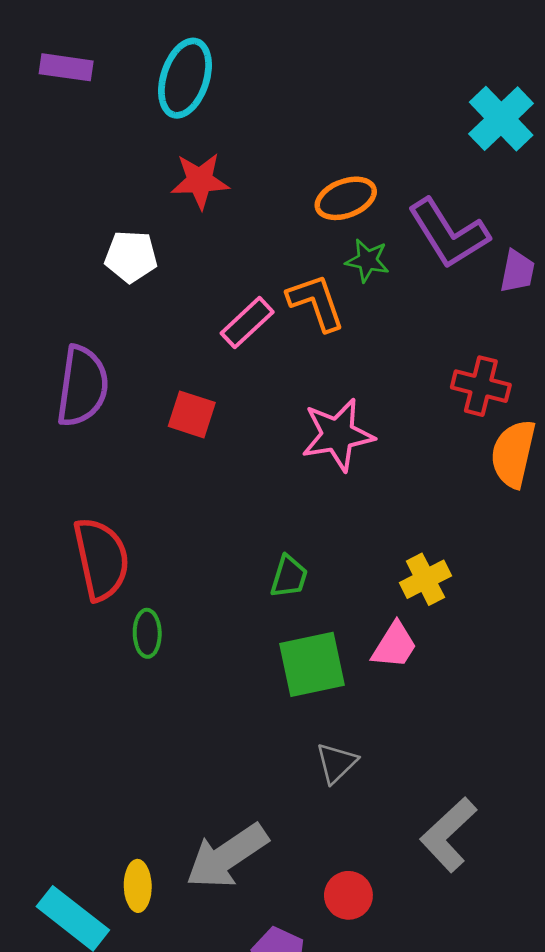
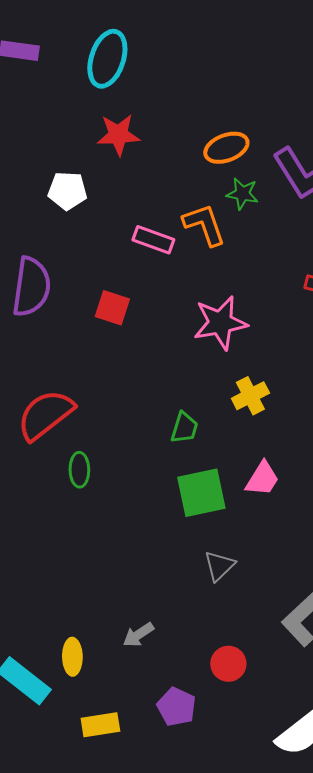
pink rectangle: (247, 323) -> (153, 240), turned 63
red semicircle: (101, 559) -> (45, 415), turned -116
yellow cross: (425, 579) -> (250, 396), moved
gray arrow: (227, 856) -> (138, 635), size x0.5

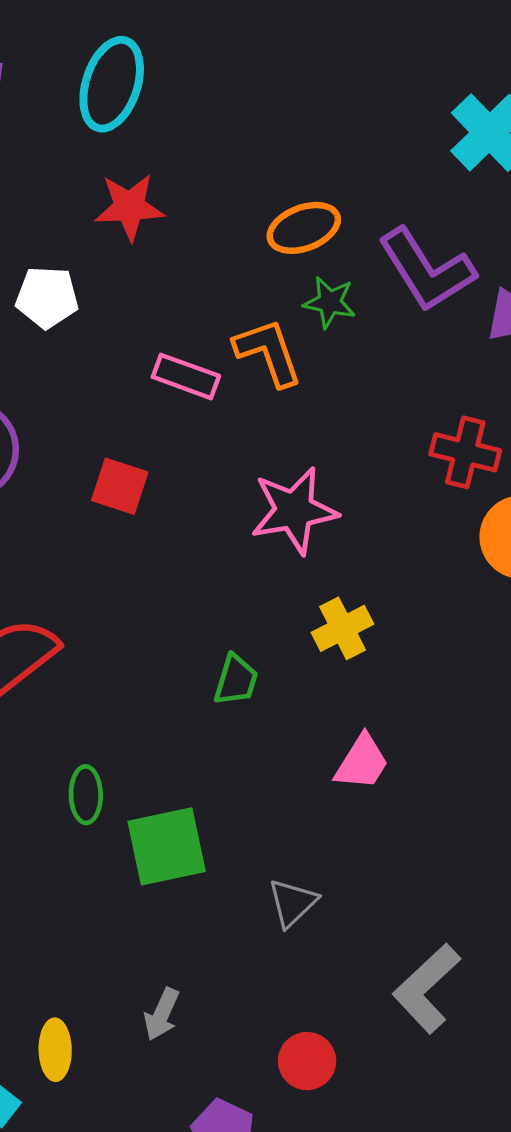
green ellipse: (79, 470) -> (86, 795), moved
green square: (201, 493) -> (167, 846), moved
gray arrow: (138, 635) -> (162, 1014), turned -32

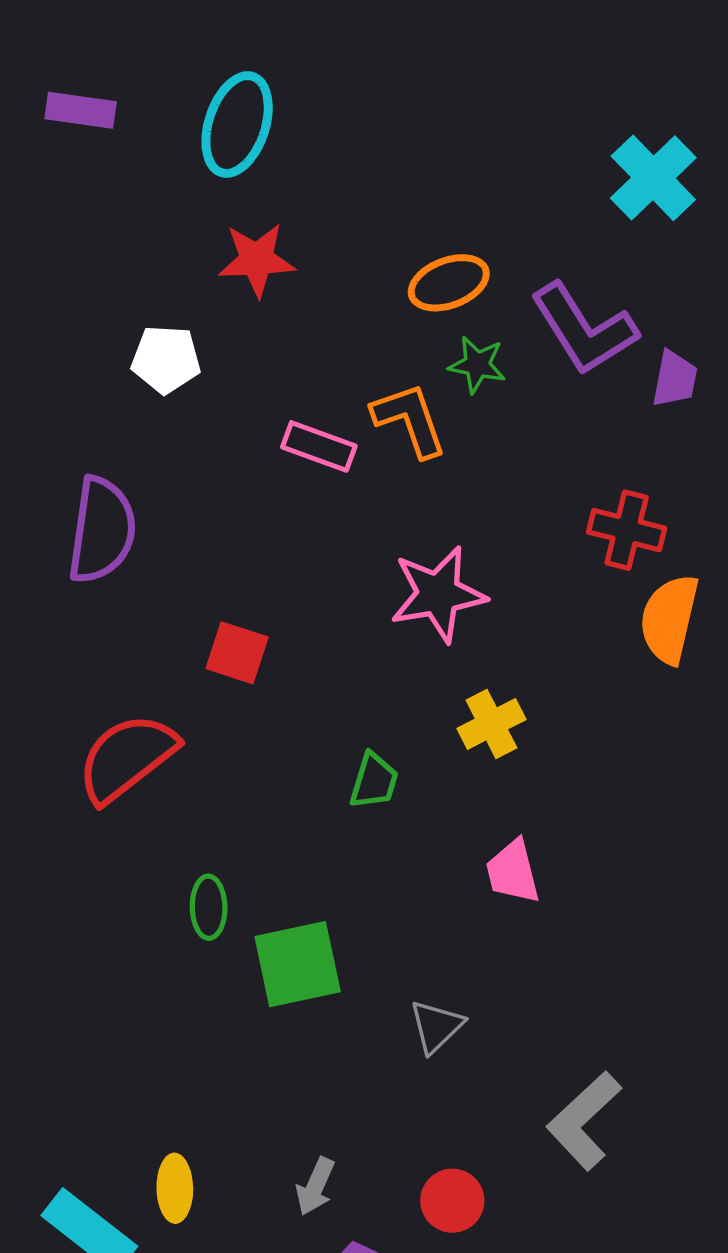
red square: (120, 486) -> (237, 653), moved
pink trapezoid: (362, 762) -> (513, 872), turned 134
gray arrow: (162, 1014) -> (315, 1186), moved

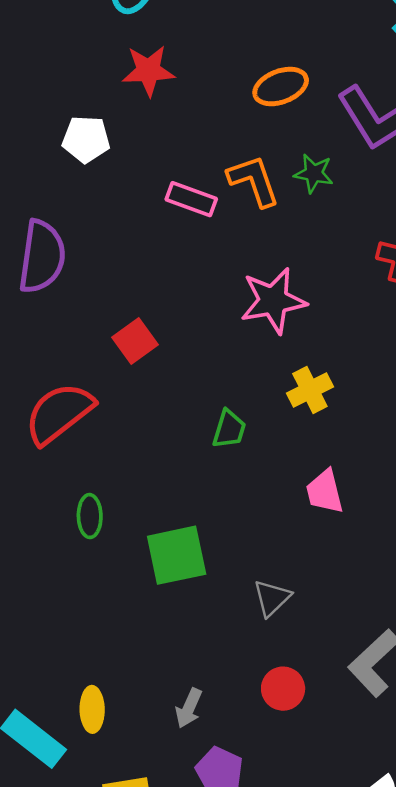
green star: (477, 365) -> (314, 173), moved
red square: (237, 653) -> (135, 341), turned 36
green ellipse: (209, 907) -> (90, 516), moved
red circle: (452, 1201) -> (283, 689), moved

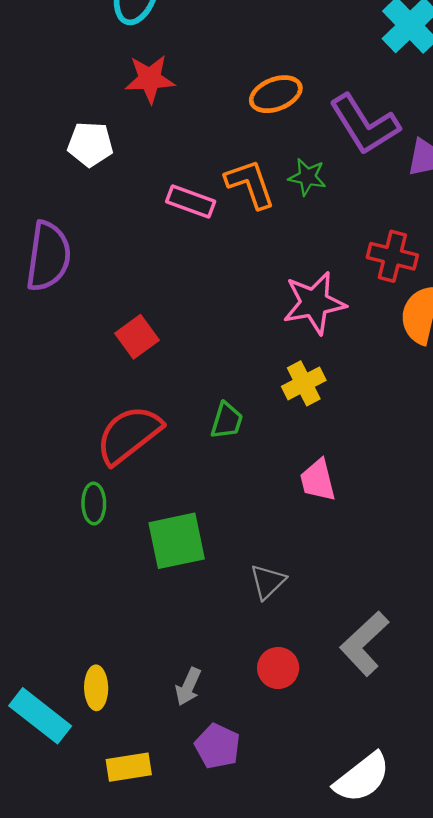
pink star: (273, 301) -> (314, 303), moved
red semicircle: (59, 413) -> (129, 435), moved

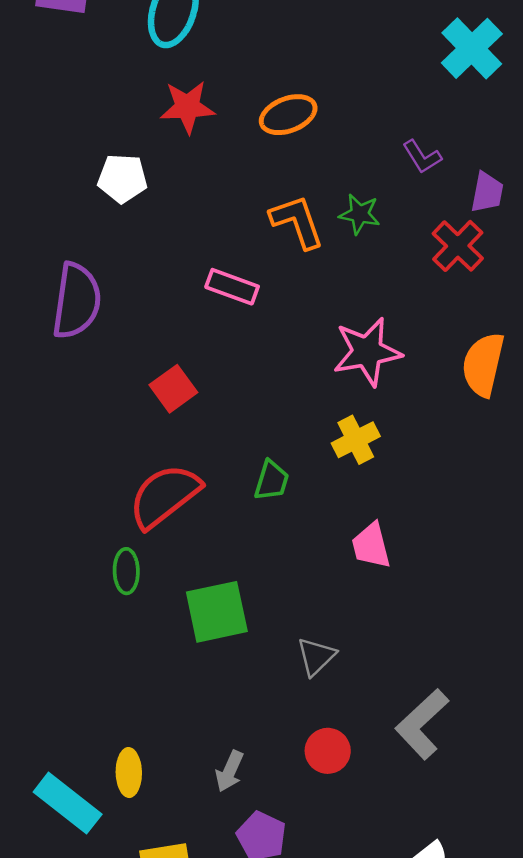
orange ellipse: (276, 94) -> (288, 115), moved
purple L-shape: (364, 124) -> (422, 157), size x0.5
pink rectangle: (191, 201) -> (232, 287), moved
red cross: (392, 256) -> (458, 246), moved, turned 30

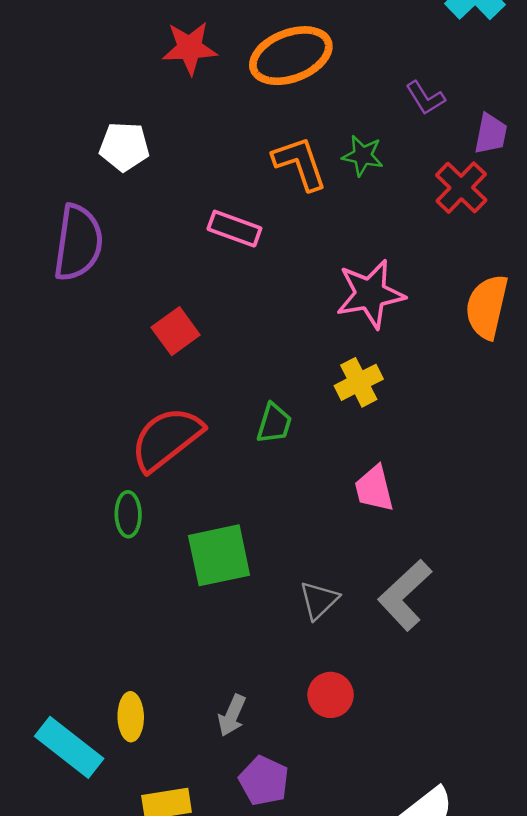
orange ellipse: (288, 115) -> (291, 56), size x1.4
white pentagon: (122, 178) -> (124, 147), moved
gray L-shape: (422, 724) -> (405, 595), moved

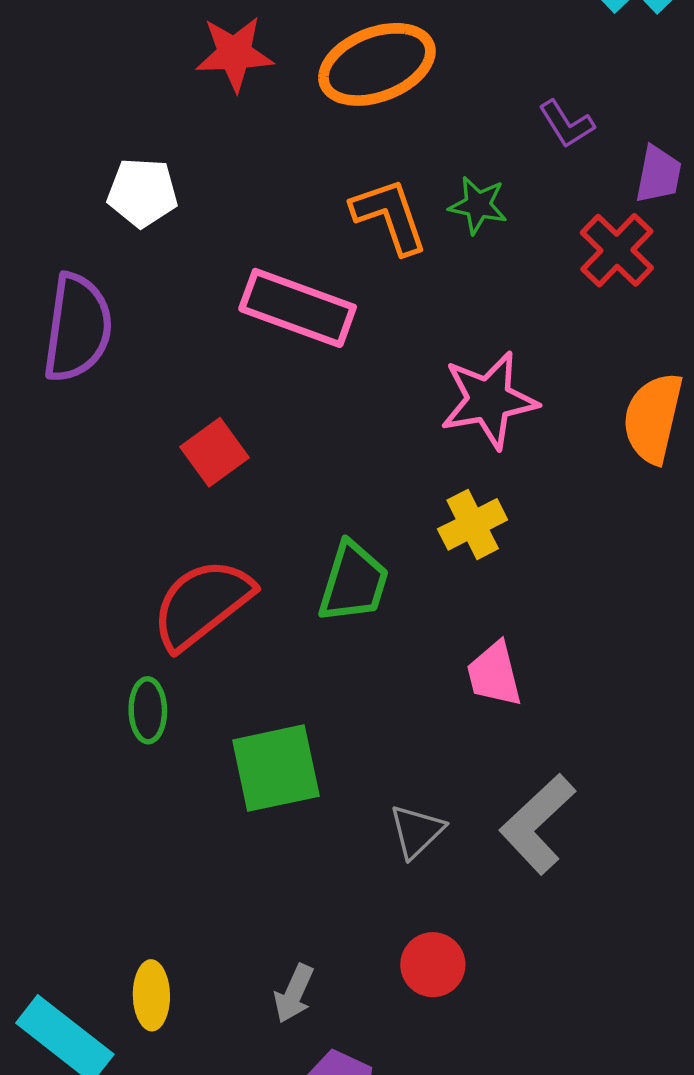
pink rectangle: (234, 229) -> (298, 308), size x1.5
green trapezoid: (274, 423) -> (353, 582), size x1.4

